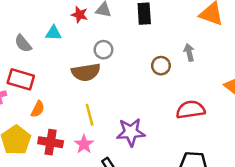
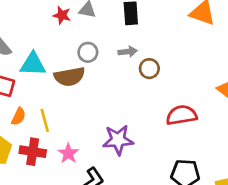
cyan triangle: (54, 33) -> (33, 64), moved, size x1.5
gray arrow: (189, 52) -> (128, 52), moved, turned 98
yellow line: (90, 115) -> (45, 120), moved

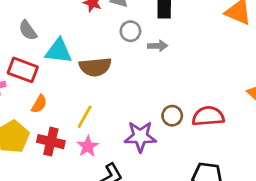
gray circle: (88, 52) -> (130, 31), moved
brown circle: (149, 69) -> (172, 116), moved
yellow line: (45, 120) -> (85, 117), moved, turned 40

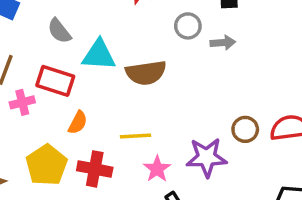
yellow line: (85, 117) -> (136, 136), turned 60
pink star: (88, 146) -> (157, 169), moved

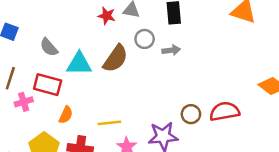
brown semicircle: (146, 73) -> (116, 59), moved, turned -44

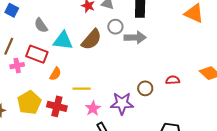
gray arrow: (171, 50) -> (135, 37), size x1.5
red semicircle: (225, 111) -> (173, 80), moved, size x0.6
orange semicircle: (66, 115) -> (55, 74), moved

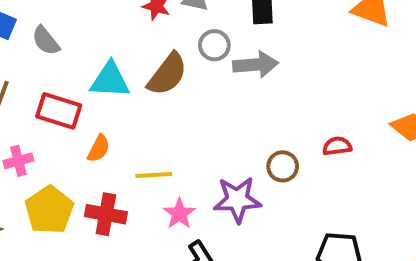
gray semicircle: (41, 25) -> (46, 41), moved
pink cross: (17, 66) -> (18, 161), moved

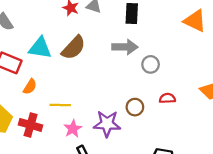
gray circle: (214, 45) -> (151, 64), moved

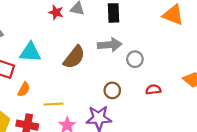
brown semicircle: (74, 48) -> (74, 57), moved
brown circle: (135, 107) -> (112, 90), moved

